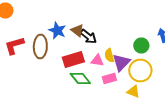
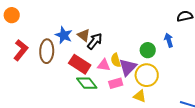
black arrow: (88, 36) -> (95, 41), turned -90
red L-shape: (14, 46) -> (21, 50), turned 145
red rectangle: (73, 60) -> (80, 64), turned 50

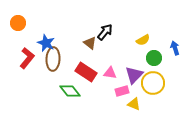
blue star: (64, 35) -> (46, 43), moved
black arrow: (95, 41) -> (105, 32), moved
yellow semicircle: (116, 60) -> (143, 40), moved, turned -104
green diamond: (87, 83) -> (70, 91), moved
yellow triangle: (140, 96) -> (134, 104), moved

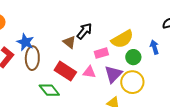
yellow semicircle: (143, 40) -> (122, 39), size x1.6
pink rectangle: (122, 91) -> (101, 53), moved

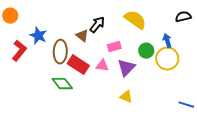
yellow semicircle: (122, 39) -> (135, 20), moved, turned -115
brown ellipse: (32, 58) -> (60, 52), moved
yellow circle: (132, 82) -> (167, 59), moved

